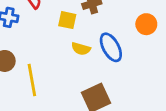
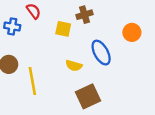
yellow semicircle: (81, 49) -> (74, 66), moved

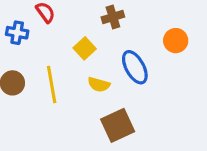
yellow square: (63, 29) -> (85, 48), moved, turned 35
yellow line: (32, 81) -> (52, 85), moved

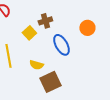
brown cross: (113, 17) -> (45, 21), moved
yellow semicircle: (99, 85) -> (36, 65), moved

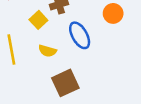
yellow semicircle: (36, 65) -> (47, 51), moved

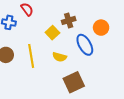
orange circle: (113, 13) -> (101, 28), moved

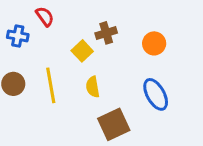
blue ellipse: (85, 45) -> (156, 94), moved
yellow semicircle: (59, 57) -> (93, 87), turned 64

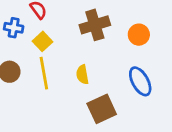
brown cross: (106, 33) -> (95, 25), size x1.5
yellow square: (82, 51) -> (42, 41), moved

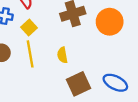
orange circle: (139, 35) -> (110, 22), size x1.5
blue ellipse: (140, 81) -> (115, 83), moved, turned -35

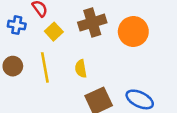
yellow square: (29, 27) -> (54, 32), moved

